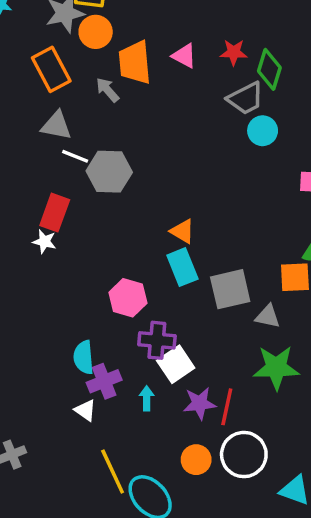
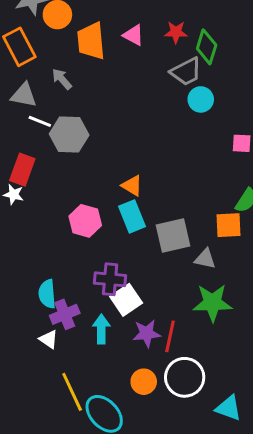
gray arrow: (107, 90) -> (62, 79), moved
pink hexagon: (128, 298) -> (85, 221), moved
cyan arrow: (147, 398) -> (101, 329), size x1.4

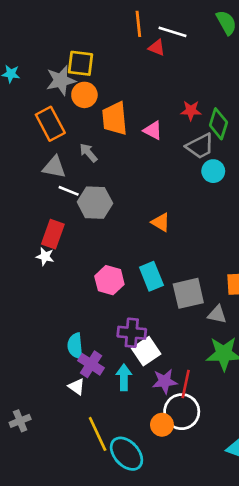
pink triangle: (133, 35) -> (153, 130), moved
orange triangle: (132, 186) -> (161, 222), moved
purple cross: (65, 314) -> (91, 364), turned -35
white circle: (185, 377) -> (182, 412), moved

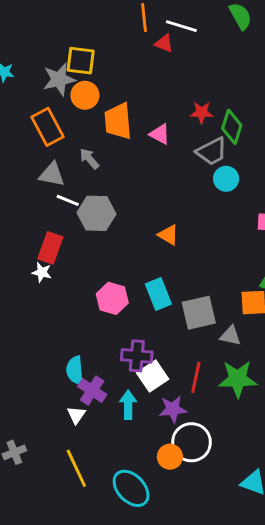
red line: (186, 384) -> (196, 377), moved
white triangle: (77, 387) -> (76, 415), turned 30
yellow line: (98, 434) -> (76, 468), moved

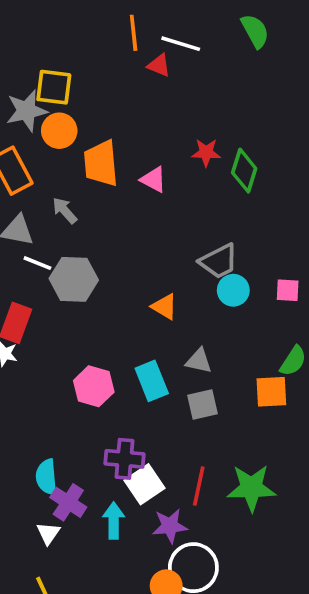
gray trapezoid: (212, 151) -> (219, 261), moved
cyan circle: (226, 179) -> (233, 290), moved
gray square: (199, 313) -> (202, 404), size x0.7
gray triangle: (230, 336) -> (199, 361), moved

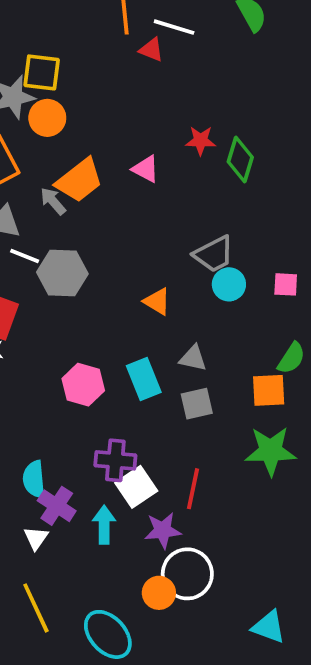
orange trapezoid: (101, 163) -> (79, 180), moved, turned -123
green star: (251, 488) -> (271, 451), moved

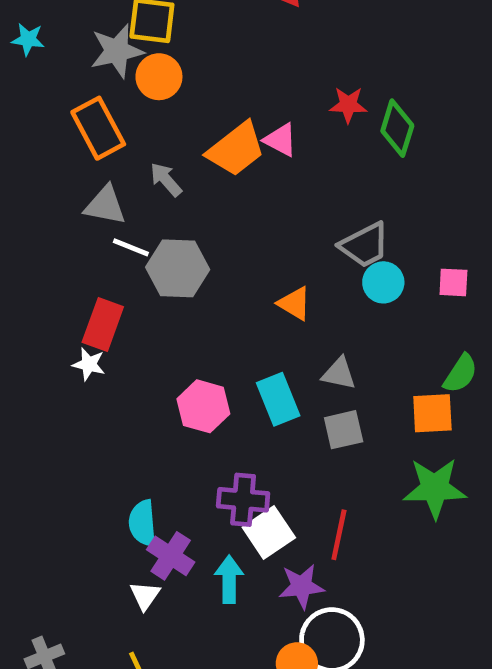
orange trapezoid: (79, 180) -> (236, 149), moved

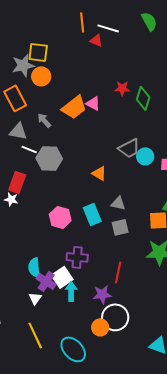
cyan circle: (383, 282) -> (145, 156), moved
white square: (269, 532) -> (62, 277), moved

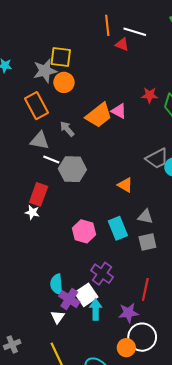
purple cross: (77, 257) -> (102, 274), turned 30

